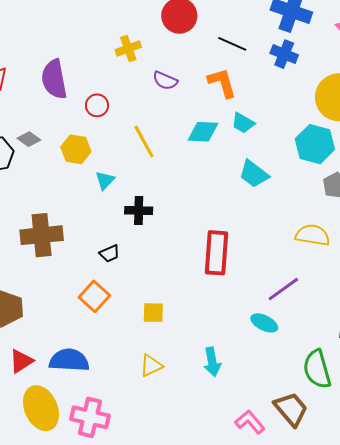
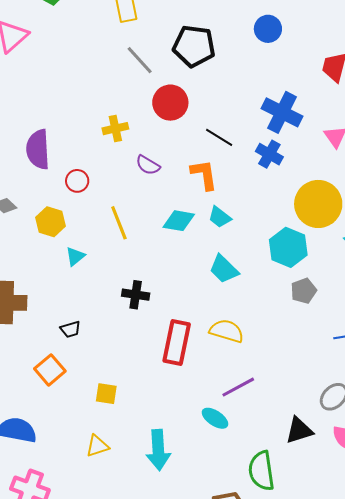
black cross: (139, 211) -> (136, 295), moved
yellow semicircle: (313, 235) -> (227, 331), moved
cyan arrow: (212, 362) -> (158, 450), size x1.4

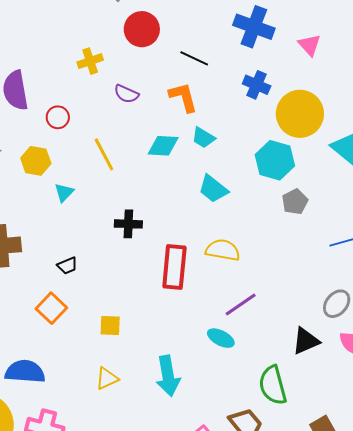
blue cross: (269, 154) -> (257, 85), moved

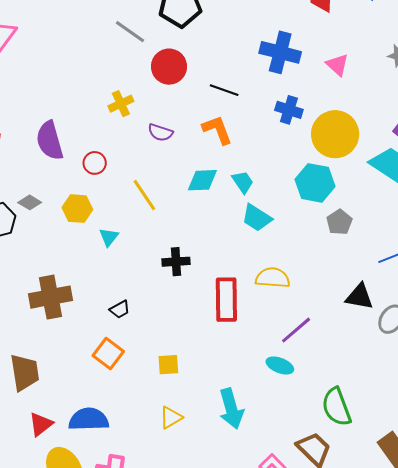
cyan trapezoid: (203, 138) -> (243, 182), moved, turned -150
black triangle: (306, 341) -> (359, 297), moved, turned 40

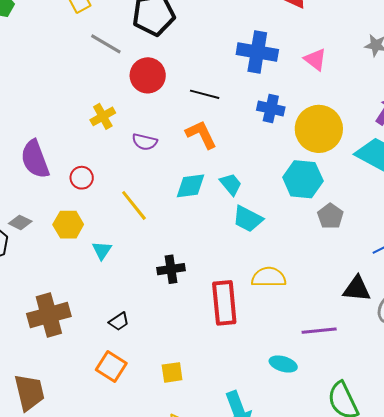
purple line: (296, 330) -> (319, 331), moved, turned 40

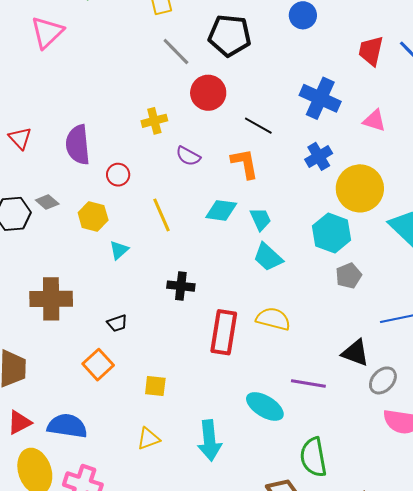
pink triangle: (315, 60) -> (374, 120), turned -35
blue cross: (271, 109) -> (319, 156), turned 32
cyan ellipse: (283, 364) -> (265, 406), size x1.4

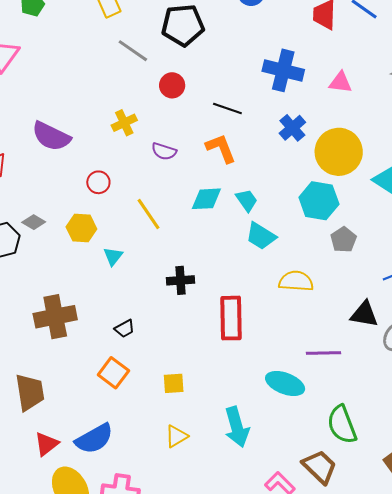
red circle: (208, 93) -> (172, 85), size x0.7
purple semicircle: (78, 145) -> (51, 136), moved, turned -48
yellow semicircle: (273, 319) -> (296, 281), moved
blue semicircle: (67, 426) -> (94, 439), turned 153

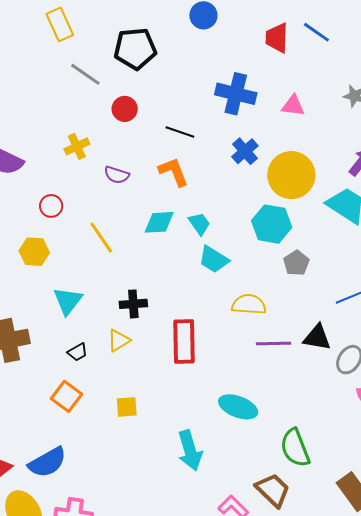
cyan triangle: (113, 256) -> (68, 301), moved, size x1.5
purple line: (324, 353) -> (274, 343), moved
yellow triangle: (176, 436) -> (119, 340), moved

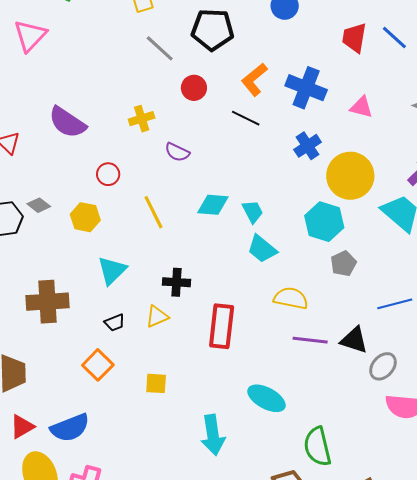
orange L-shape: (174, 172) -> (254, 79), moved, turned -116

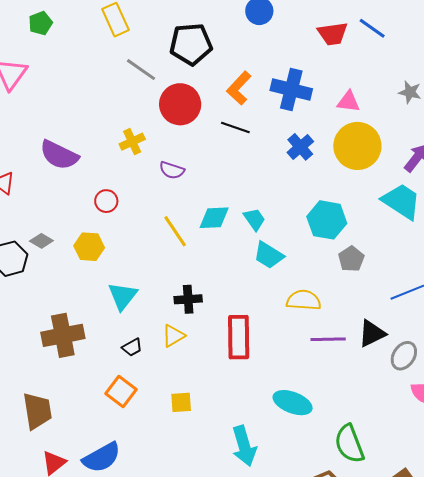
red trapezoid: (354, 38) -> (333, 34), turned -100
red circle: (194, 88) -> (180, 104), size x1.6
yellow circle: (350, 176) -> (357, 146), moved
yellow line: (154, 212) -> (175, 231), moved
black triangle: (354, 340) -> (372, 333), turned -36

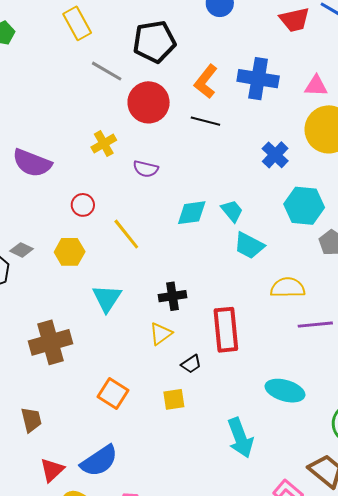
blue cross: (300, 147) -> (275, 155), moved
yellow line: (175, 231) -> (126, 234), moved
black trapezoid: (132, 347) -> (191, 364), moved
brown trapezoid: (37, 411) -> (31, 420), size x0.7

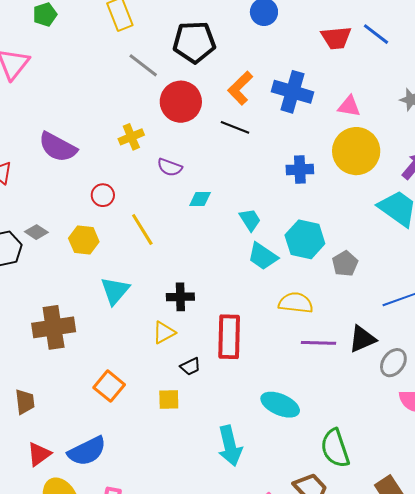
blue cross: (275, 155) -> (300, 170), turned 36
cyan hexagon: (304, 206) -> (305, 239), moved
cyan diamond: (192, 213) -> (200, 199), moved, size x0.7

